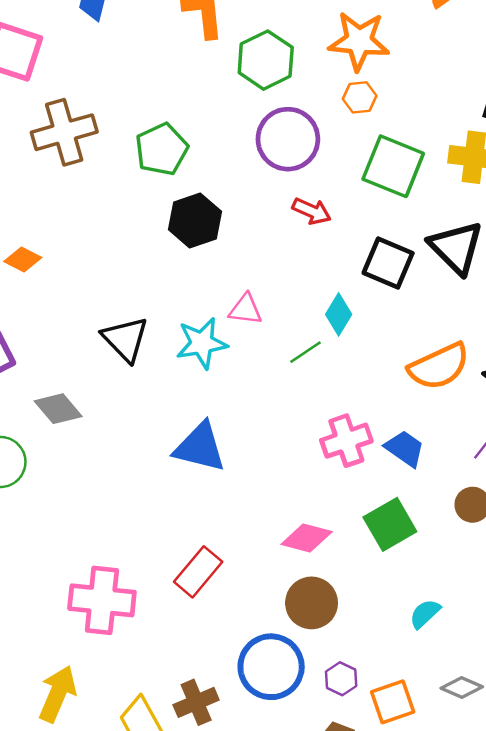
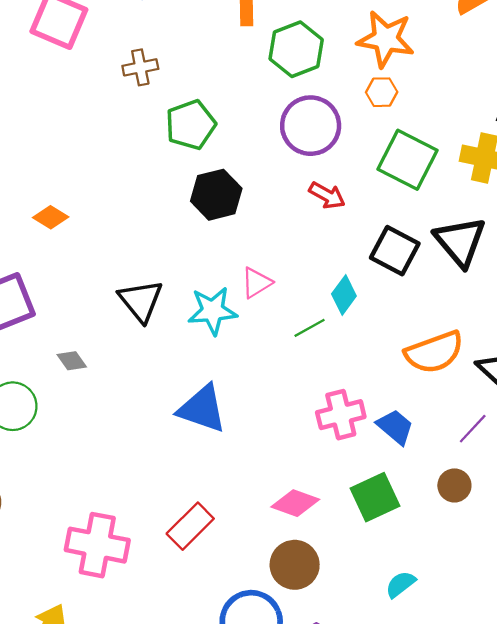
brown cross: (64, 132) -> (140, 67), moved, size x0.6
pink triangle: (245, 309) -> (256, 283), turned -44
gray diamond: (58, 409) -> (72, 361), size x0.7

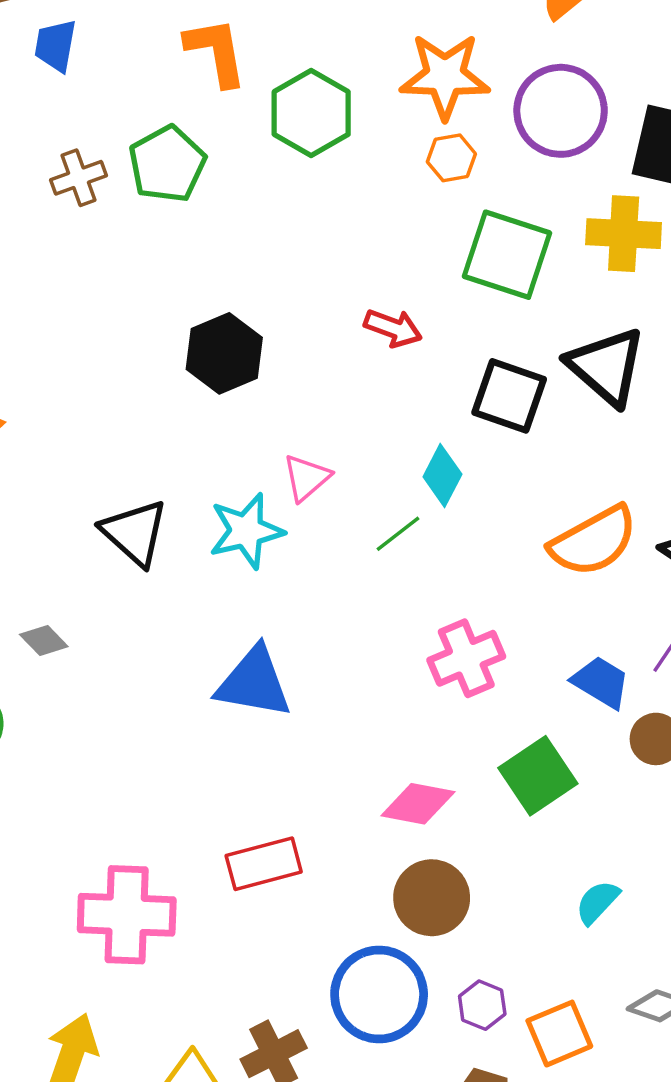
green pentagon: (191, 125) -> (167, 164), moved
purple circle: (311, 126) -> (561, 111), moved
blue trapezoid: (395, 427) -> (601, 682), moved
red rectangle: (190, 526) -> (264, 864), turned 39

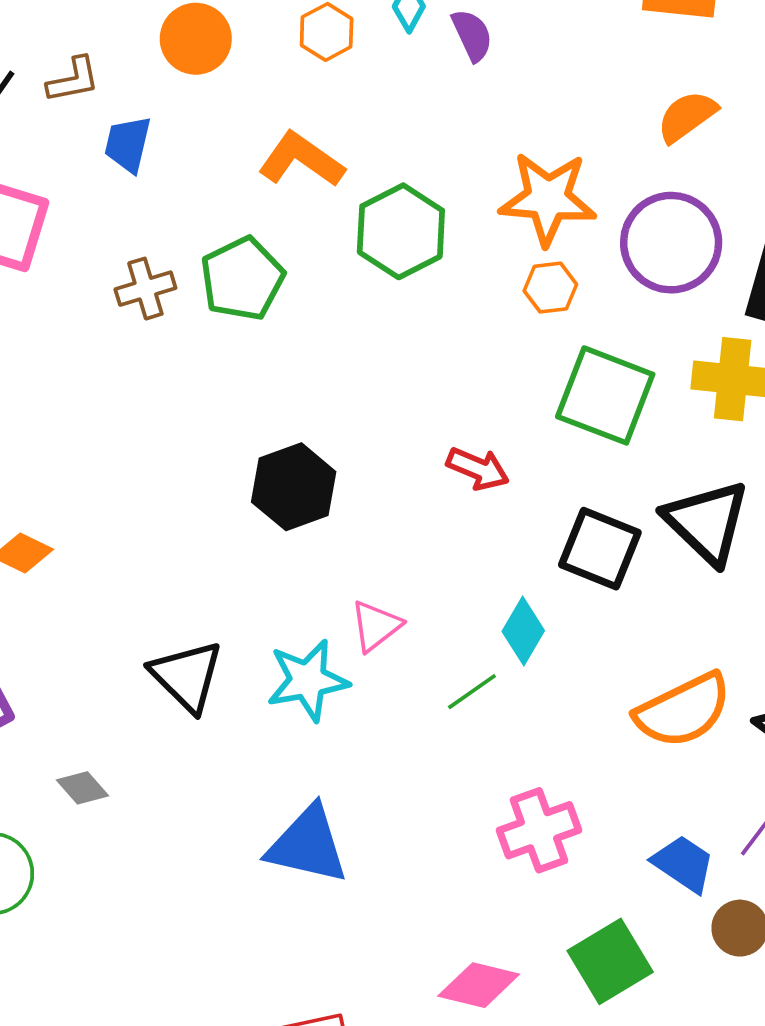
orange L-shape: (216, 52) -> (301, 160), turned -48

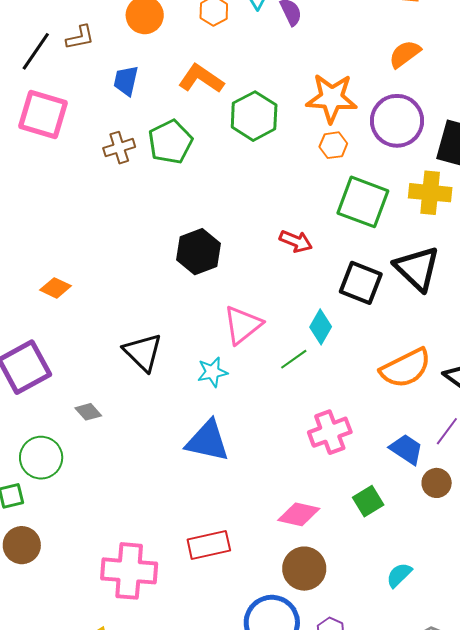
blue trapezoid: (128, 144) -> (126, 81), moved
pink triangle: (376, 626) -> (243, 325), size x1.4
cyan star: (308, 680) -> (212, 372), moved, size x0.7
green square: (610, 961) -> (368, 501), size x0.7

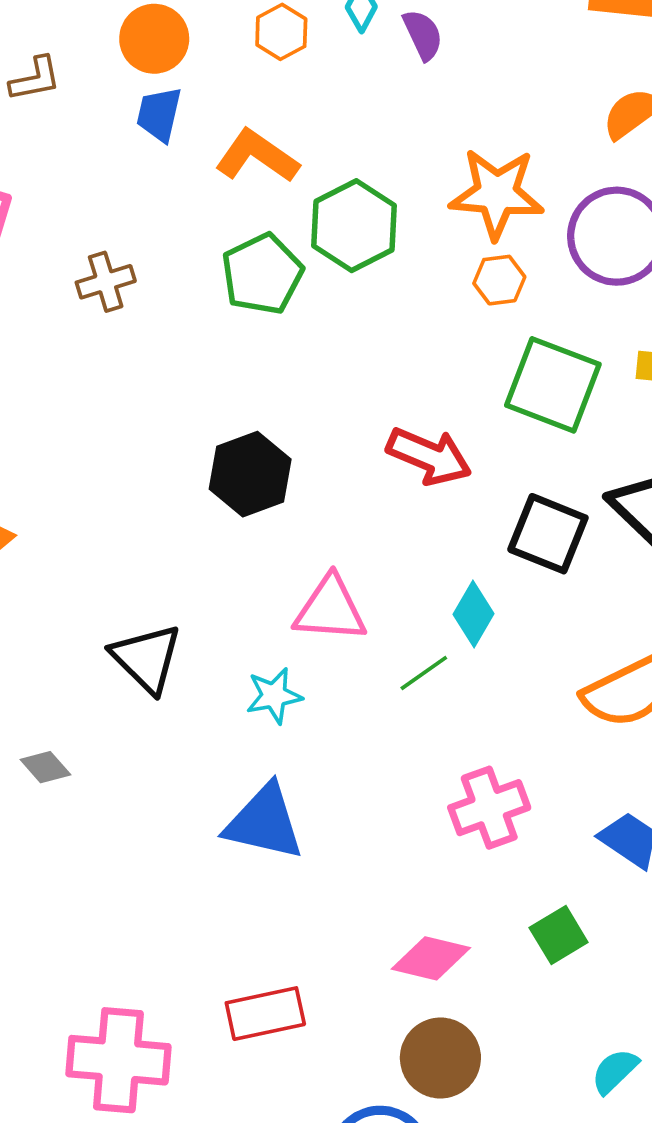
blue trapezoid: (126, 81) -> (159, 114), moved
green pentagon: (170, 142) -> (262, 274), moved
red arrow: (296, 241) -> (429, 456), size x1.4
pink triangle: (243, 325) -> (330, 609), turned 42

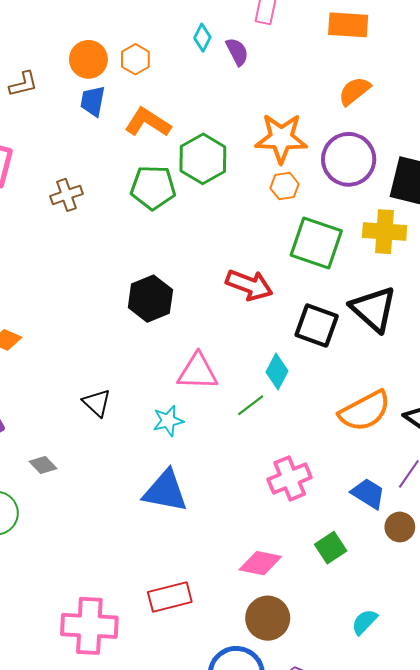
orange hexagon: (281, 32) -> (135, 59), moved
green pentagon: (262, 274) -> (153, 188), turned 30
black triangle: (147, 658) -> (97, 403), size x0.7

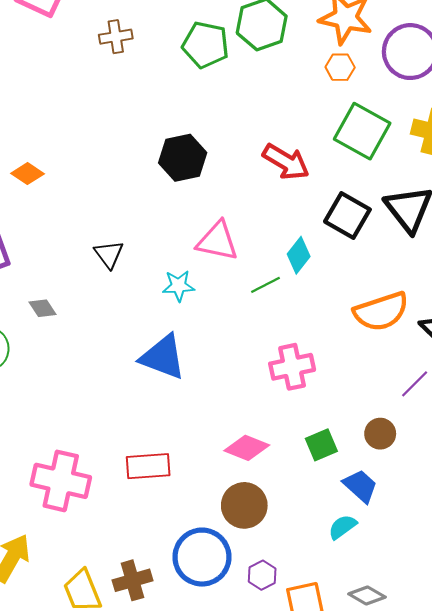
blue trapezoid: (368, 493) -> (360, 486), moved
brown circle: (400, 527) -> (380, 434), moved

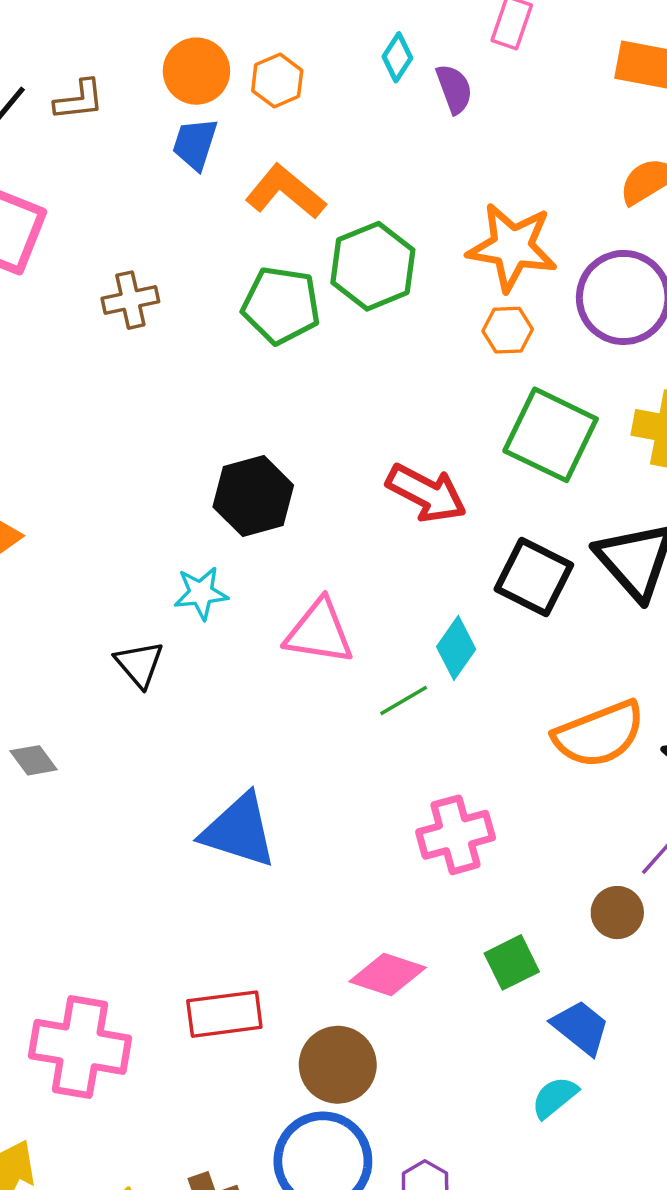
cyan star: (179, 286) -> (201, 593), moved
brown circle: (380, 434) -> (617, 913), moved
brown circle: (244, 505) -> (338, 1065), moved

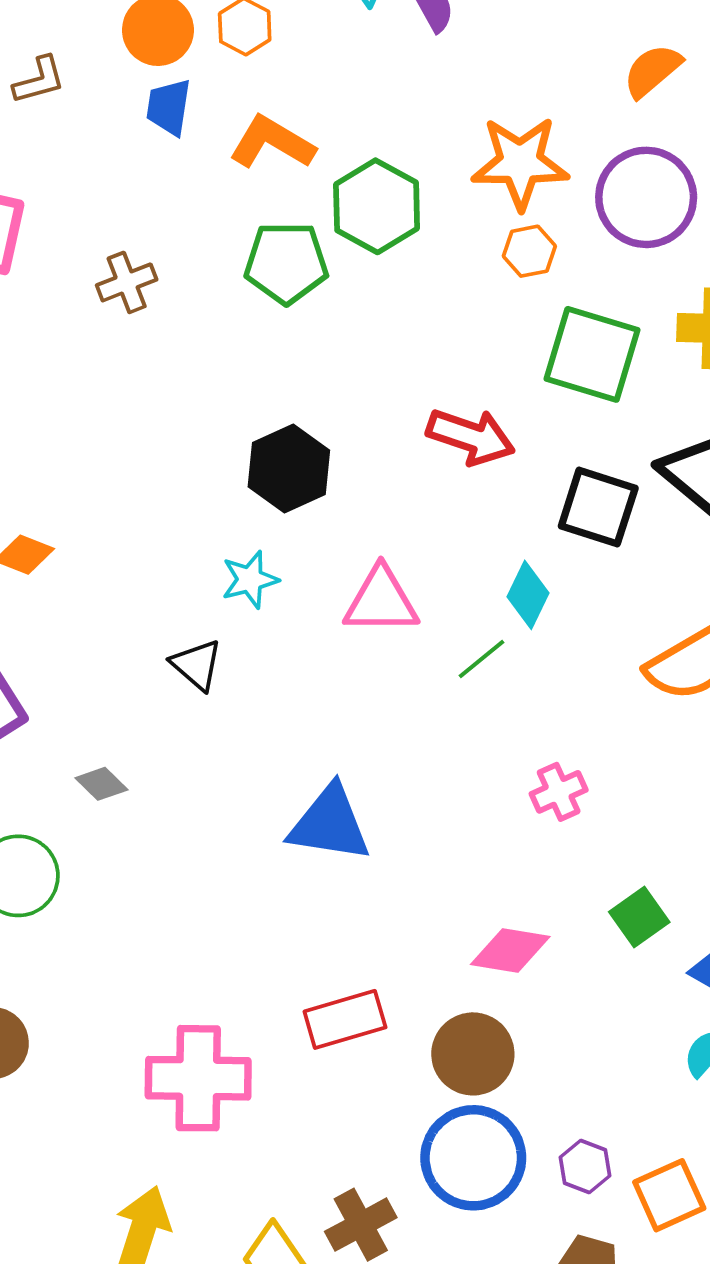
pink cross: (456, 835) -> (559, 792), size x0.7

